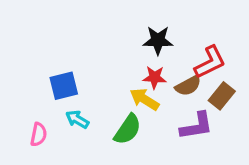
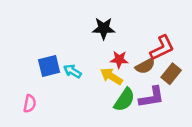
black star: (158, 40) -> (104, 28), moved
cyan arrow: (77, 119) -> (72, 71), moved
green semicircle: (128, 129) -> (124, 100), moved

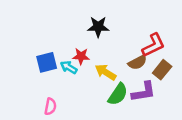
red star: (119, 60) -> (81, 56), moved
pink semicircle: (30, 104) -> (50, 107), moved

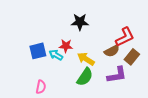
green semicircle: (118, 94) -> (85, 77), moved

